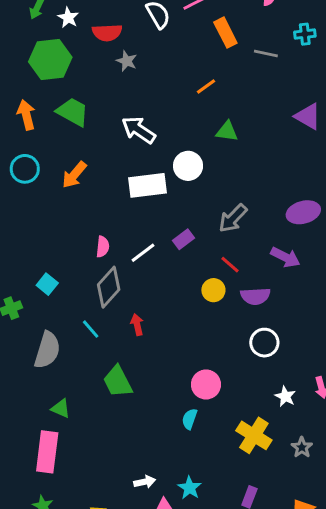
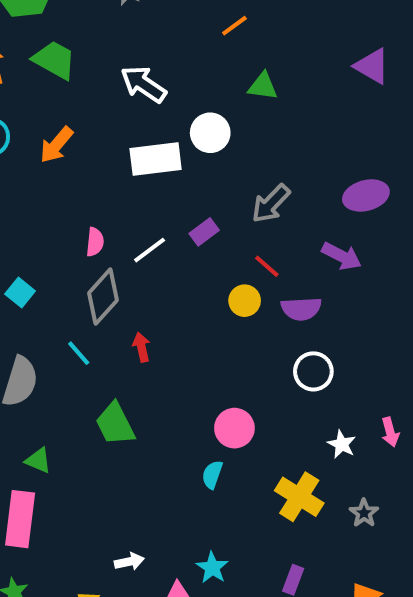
white arrow: (145, 482) -> (129, 562), moved

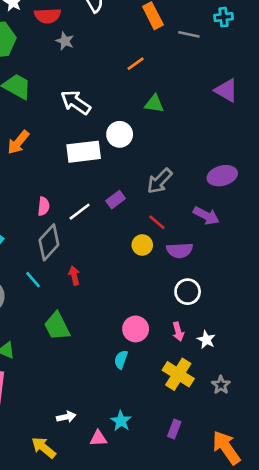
pink arrow: (390, 432) -> (178, 332), moved

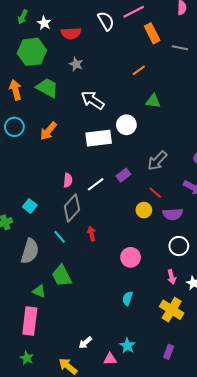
gray star: (65, 41) -> (76, 64), moved
green trapezoid: (57, 326) -> (62, 276), moved
pink circle: (136, 329) -> (131, 257), moved
white arrow: (66, 417) -> (85, 343), turned 152

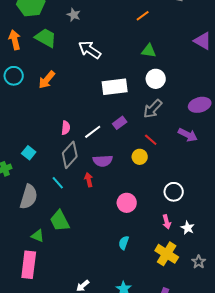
orange line: (139, 70) -> (143, 16), moved
white circle: (126, 125) -> (156, 79), moved
white rectangle: (99, 138) -> (115, 87), moved
purple semicircle: (173, 214) -> (103, 161), moved

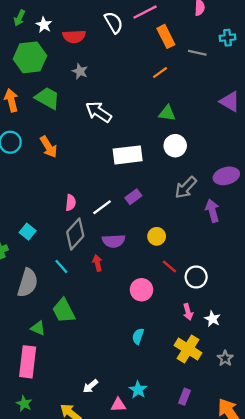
orange arrow: (47, 80) -> (49, 147), turned -72
gray arrow: (153, 109) -> (186, 188), moved
purple arrow: (188, 135) -> (212, 211), turned -132
red line: (151, 140) -> (169, 267), moved

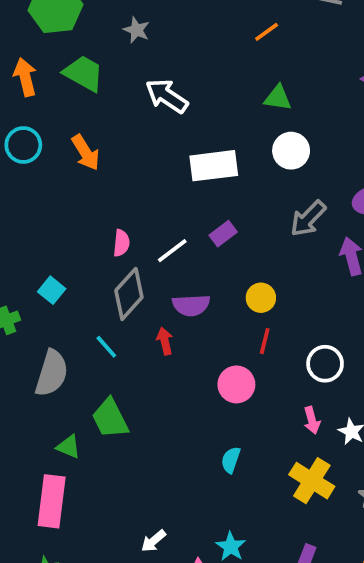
red line: (169, 267) -> (265, 341), moved, turned 63

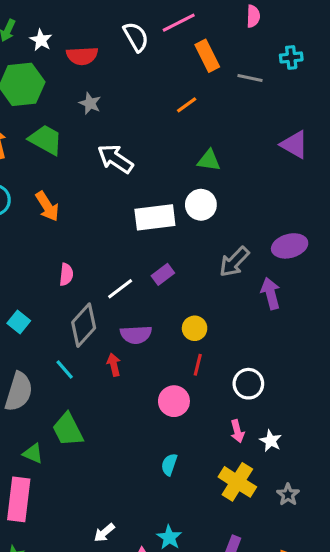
orange line: (267, 32) -> (187, 105), moved
white circle: (291, 151) -> (201, 205), moved
pink semicircle: (121, 243) -> (66, 274), moved

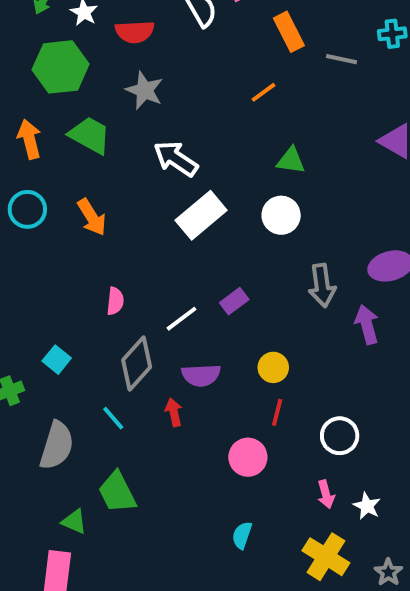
gray star: (90, 103) -> (144, 90), size x1.4
white rectangle: (155, 217) -> (201, 215), moved, turned -33
gray arrow: (234, 262) -> (322, 285), turned -52

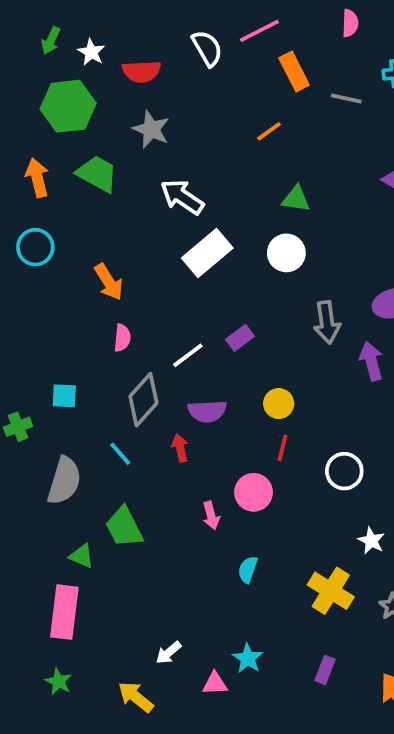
orange arrow: (92, 217) -> (109, 282), moved
cyan square: (57, 360) -> (64, 396), turned -36
pink arrow: (326, 494) -> (211, 516), moved

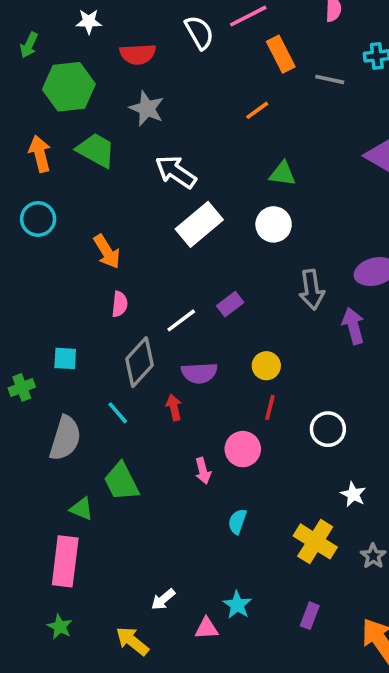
green arrow: (51, 41) -> (29, 45), moved
white star: (91, 52) -> (89, 22), moved, turned -30

